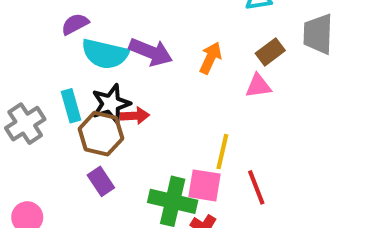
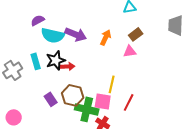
gray trapezoid: (318, 34) -> (176, 25), moved
brown hexagon: (101, 134) -> (73, 95), moved
red line: (256, 187) -> (129, 102), turned 48

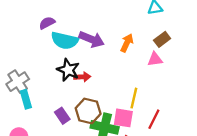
black star: (56, 60) -> (68, 70), turned -30
cyan rectangle: (36, 61) -> (26, 99), moved

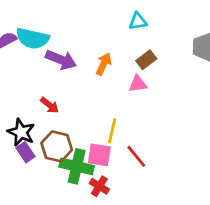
cyan semicircle: (65, 41) -> (33, 38), moved
black star: (68, 70) -> (21, 132), moved
red arrow: (82, 77) -> (50, 105), turned 42
red line: (154, 119) -> (136, 156), turned -66

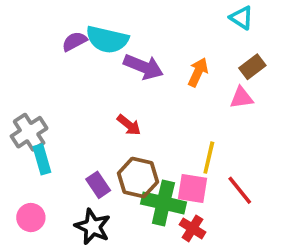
cyan triangle: (138, 21) -> (242, 18), turned 42
black star: (21, 132) -> (93, 227), moved

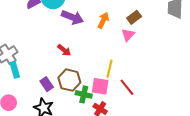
pink triangle: (242, 98) -> (128, 35), turned -40
green cross: (163, 203) -> (84, 94), size x0.7

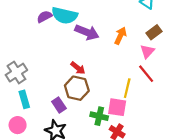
cyan rectangle: (15, 70) -> (24, 99), moved
brown hexagon: (69, 80) -> (77, 88), moved
red line: (127, 87) -> (146, 74), moved

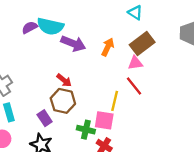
brown rectangle: (154, 32) -> (142, 44), size x1.5
pink triangle: (147, 51) -> (135, 63), turned 40

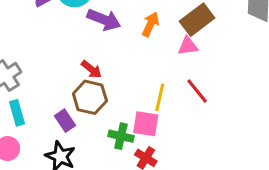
red line: (134, 86) -> (197, 91), moved

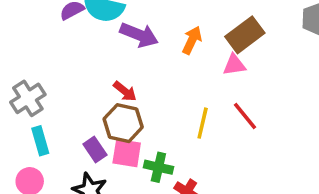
pink square: (146, 124) -> (127, 153), moved

